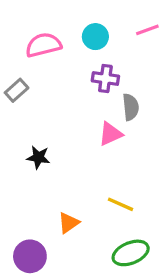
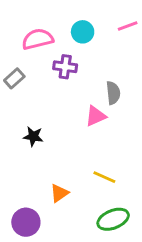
purple cross: (105, 79) -> (65, 67), moved

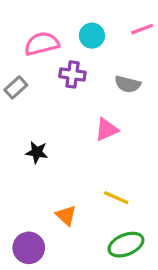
gray semicircle: (113, 93) -> (128, 84), moved, turned 110
orange triangle: (59, 193) -> (66, 215), turned -42

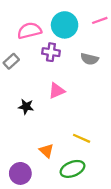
cyan circle: (92, 36) -> (65, 25), size x1.5
pink triangle: (107, 130) -> (57, 91), moved
green ellipse: (126, 245) -> (72, 169), moved

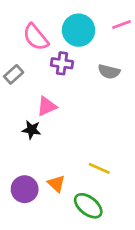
pink semicircle: (29, 31) -> (36, 37), turned -115
pink triangle: (57, 91) -> (47, 106), moved
green ellipse: (72, 169) -> (88, 206), turned 60
purple circle: (20, 173) -> (25, 189), moved

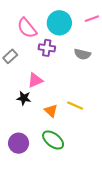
yellow line: (99, 168) -> (75, 105), moved
orange triangle: (56, 184) -> (51, 111), moved
green ellipse: (88, 206) -> (53, 140), moved

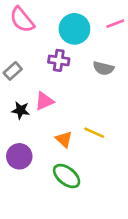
pink semicircle: (27, 28) -> (22, 20), moved
black star: (24, 98) -> (21, 110), moved
purple circle: (19, 143) -> (19, 156), moved

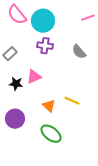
cyan circle: (74, 29) -> (43, 21), moved
gray semicircle: (103, 68) -> (79, 52), turned 35

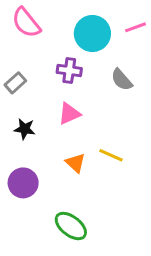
cyan circle: (43, 21) -> (92, 33), moved
pink triangle: (34, 77) -> (69, 114), moved
green ellipse: (51, 134) -> (71, 226), moved

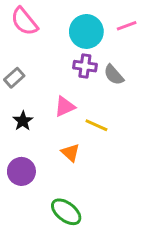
purple cross: (69, 70) -> (85, 66), moved
black star: (25, 129) -> (23, 121), turned 30
yellow line: (111, 155) -> (96, 125), moved

